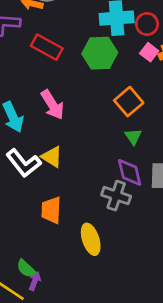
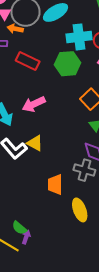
pink arrow: (52, 105) -> (34, 104), turned 100
orange trapezoid: (51, 210) -> (55, 185), moved
yellow ellipse: (91, 239) -> (80, 210), moved

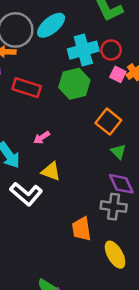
pink arrow: (34, 104) -> (42, 138), size x0.6
yellow triangle: (35, 143) -> (51, 171), moved

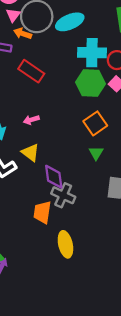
green hexagon: (74, 84) -> (90, 83), moved
purple diamond: (121, 184) -> (54, 177), moved
gray cross: (114, 207) -> (63, 195), moved

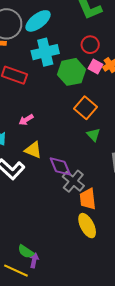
cyan cross: (92, 53) -> (45, 52), moved
gray cross: (63, 195) -> (73, 181), turned 30
orange trapezoid: (42, 212) -> (88, 199), moved

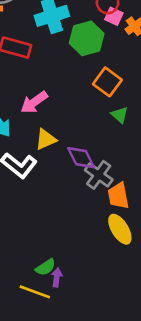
pink square: (95, 66) -> (114, 16), moved
pink arrow: (26, 120) -> (34, 102), size x1.5
yellow triangle: (33, 150) -> (46, 139), turned -42
green semicircle: (26, 252) -> (46, 267), turned -63

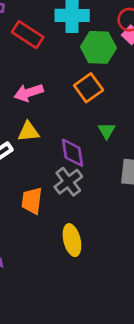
orange square: (107, 82) -> (89, 88), moved
purple diamond: (81, 158) -> (72, 153), moved
orange trapezoid: (118, 196) -> (32, 201), moved

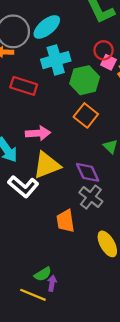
pink arrow: (29, 93) -> (38, 133), turned -150
yellow triangle: (28, 132) -> (47, 165), size x1.5

